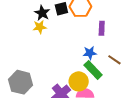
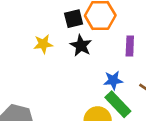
black star: (42, 13) -> (81, 46), moved

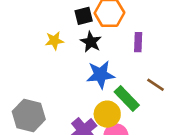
blue star: (113, 80) -> (101, 75), moved, size x1.5

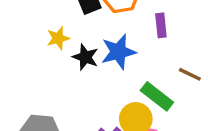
black star: (91, 42) -> (85, 57), moved
blue star: (101, 75) -> (118, 52), moved

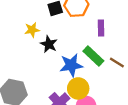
blue star: (118, 52) -> (71, 65), moved
green rectangle: (157, 96) -> (93, 56), moved

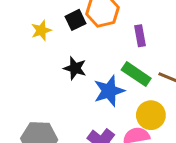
yellow star: (32, 30) -> (41, 30), moved
yellow circle: (78, 88) -> (151, 115), moved

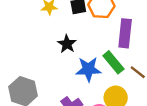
purple rectangle: (140, 36) -> (125, 33), size x1.6

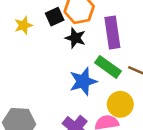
black star: (67, 44) -> (75, 38), moved

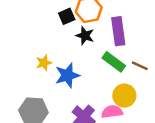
yellow star: (23, 25) -> (44, 63), moved
blue star: (83, 81) -> (67, 75), moved

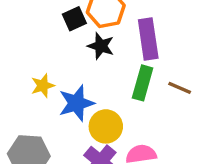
green rectangle: (114, 62) -> (143, 83), turned 70
yellow circle: (124, 96) -> (106, 126), moved

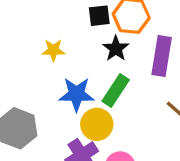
green rectangle: (143, 83) -> (116, 91), moved
yellow star: (43, 86) -> (53, 50), moved

